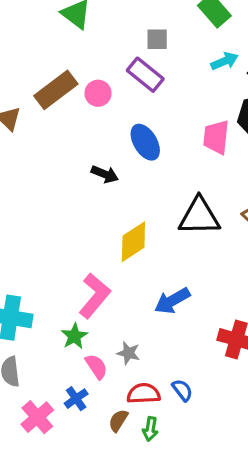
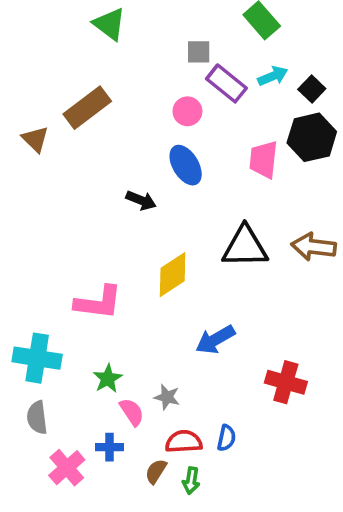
purple rectangle: (145, 75) -> (226, 83), moved
pink circle: (98, 93) -> (187, 111), moved
pink L-shape: (95, 296) -> (98, 302), moved, turned 57
blue semicircle: (182, 390) -> (226, 438), turned 50
blue cross: (76, 399) -> (109, 447), turned 35

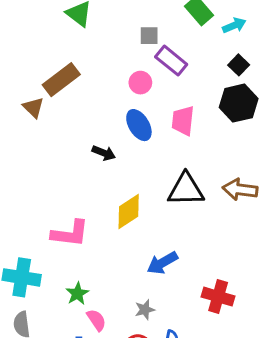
cyan arrow: (273, 76) -> (234, 25), moved
brown triangle: (35, 139) -> (33, 107), moved
pink trapezoid: (264, 160) -> (183, 121), moved
gray star: (167, 397) -> (145, 310), moved, turned -30

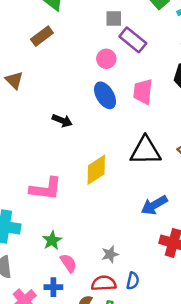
brown rectangle: (61, 80) -> (42, 36), moved, size x0.7
black arrow: (104, 153) -> (62, 121), moved
blue arrow: (162, 263) -> (154, 205), moved

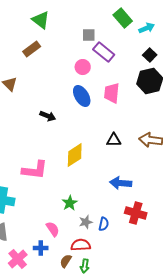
black triangle: (145, 151) -> (114, 140), size x0.6
blue arrow: (154, 205) -> (121, 183), turned 35
green star: (52, 240) -> (70, 203), moved
blue semicircle: (133, 281) -> (104, 224), moved

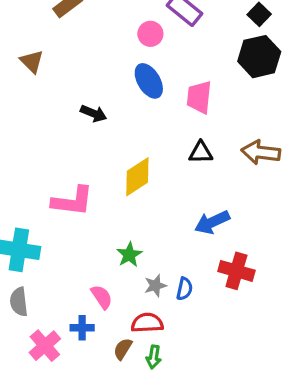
pink trapezoid: (112, 93) -> (199, 97), moved
blue arrow: (121, 183) -> (212, 222), turned -30

